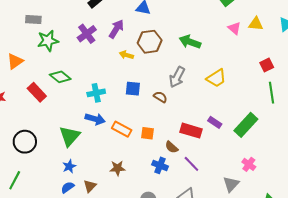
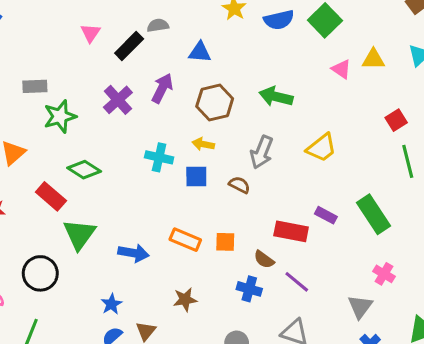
yellow arrow: (126, 55) -> (203, 144), moved
cyan cross: (96, 93) -> (159, 157), moved, turned 30
blue arrow: (95, 119) -> (133, 253), moved
green rectangle: (246, 125) -> (374, 214), turned -70
green triangle: (70, 136) -> (79, 234), moved

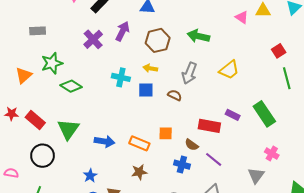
green star: (60, 116) -> (52, 63), moved
red rectangle: (51, 196) -> (35, 120), moved
orange rectangle: (185, 240) -> (139, 143), moved

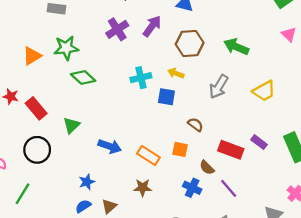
cyan cross: (121, 77) -> (141, 78), turned -36
brown semicircle: (175, 95) -> (195, 125), moved
green triangle: (68, 129) -> (71, 125), size x0.7

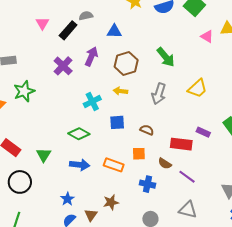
green arrow: (236, 47) -> (166, 57), turned -140
green diamond: (83, 77) -> (79, 134), moved
blue square: (166, 97) -> (117, 122), moved
brown star: (143, 188) -> (111, 202), moved
blue cross: (192, 188) -> (147, 184), moved

